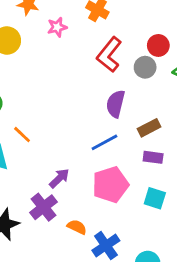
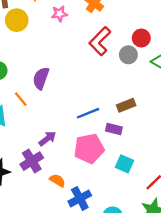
purple semicircle: (116, 104) -> (41, 78), moved
purple rectangle: (153, 157) -> (114, 129), moved

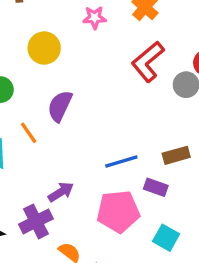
yellow circle: (17, 20) -> (44, 48), moved

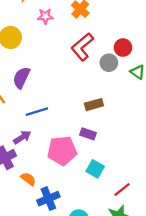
brown rectangle: (176, 155) -> (94, 105), moved
blue line: (121, 161) -> (37, 112), moved

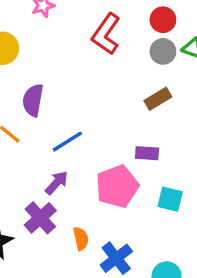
gray circle: (109, 63) -> (163, 51), moved
brown rectangle: (94, 105) -> (158, 99), moved
orange semicircle: (28, 179) -> (81, 239), turned 56

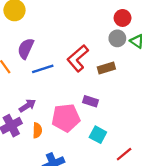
red L-shape: (106, 34) -> (78, 58), moved
blue line: (67, 142) -> (43, 69), moved
orange semicircle: (81, 239) -> (37, 130), moved

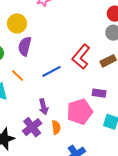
purple semicircle: (26, 49) -> (25, 46), moved
purple arrow: (27, 106) -> (43, 107), turned 119

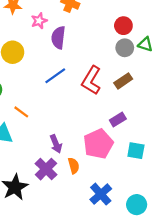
purple semicircle: (25, 46) -> (58, 38), moved
blue line: (51, 71) -> (55, 76), moved
purple rectangle: (99, 93) -> (118, 120), turned -32

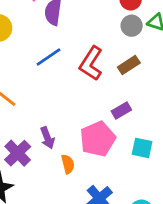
purple cross: (46, 169) -> (18, 153), moved

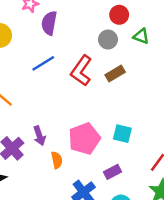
gray circle: (132, 26) -> (108, 40), moved
purple rectangle: (121, 111) -> (112, 172), moved
cyan square: (142, 148) -> (122, 134), moved

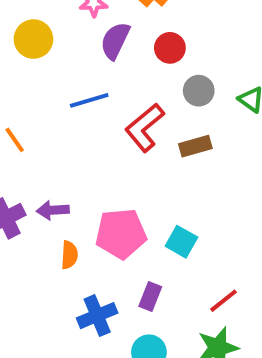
red circle: (119, 15) -> (170, 48), moved
purple arrow: (39, 136) -> (53, 210), turned 90
purple rectangle: (112, 172) -> (150, 296), turned -56

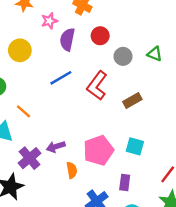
brown rectangle: (195, 146) -> (132, 100), moved

